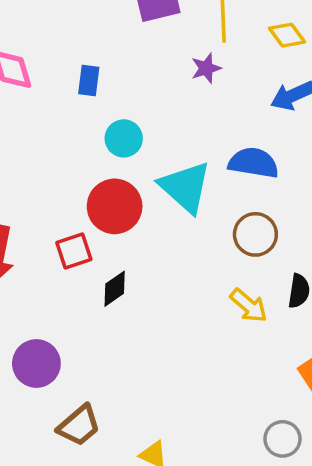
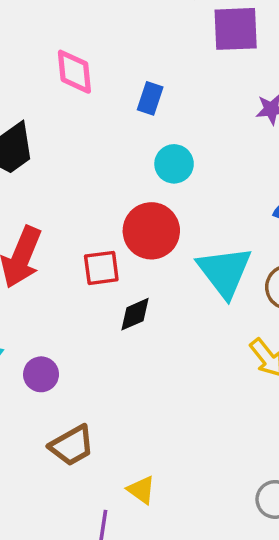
cyan triangle: (185, 187) -> (225, 272), moved
purple circle: (36, 363) -> (41, 374), size x0.7

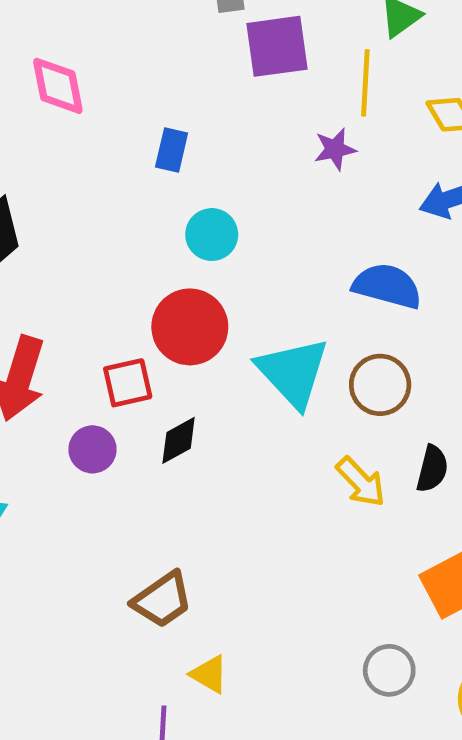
pink diamond: (74, 72) -> (58, 86), moved
purple circle: (41, 374) -> (93, 449), moved
brown trapezoid: (72, 446) -> (162, 600), moved

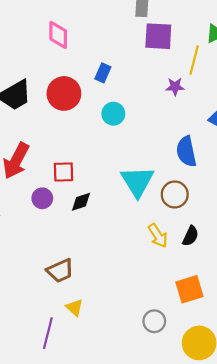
blue semicircle: (387, 286) -> (186, 151), turned -128
red circle: (190, 327) -> (64, 93), moved

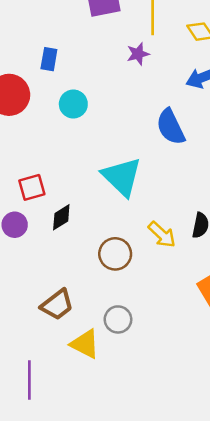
brown circle: (175, 194) -> (115, 254), moved
yellow triangle: (74, 308) -> (85, 344), size x1.4
gray circle: (154, 321) -> (118, 319), moved
purple line: (48, 333) -> (29, 380), moved

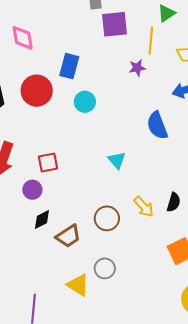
blue rectangle: (49, 59) -> (69, 66), size x1.4
cyan triangle: (122, 177) -> (117, 160), size x0.6
black diamond: (61, 217) -> (42, 220), moved
brown trapezoid: (57, 305) -> (68, 236), moved

